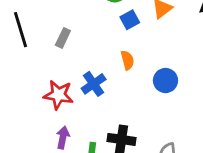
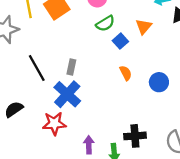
blue cross: (94, 84) -> (67, 94), moved, size x1.4
red star: (58, 95) -> (54, 123), moved

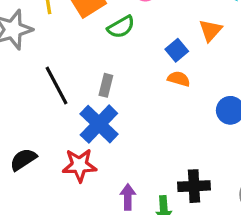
green semicircle: (105, 23) -> (121, 27), moved
orange semicircle: (126, 73) -> (179, 79), moved, turned -48
black semicircle: (14, 109) -> (23, 159), moved

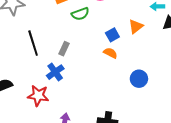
blue cross: (99, 124) -> (55, 72), size x0.7

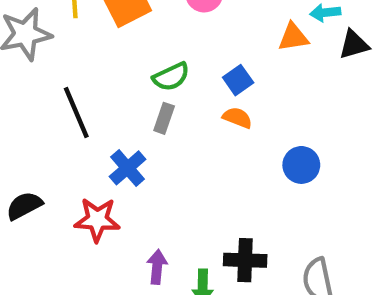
green semicircle: (80, 14) -> (171, 77), moved
orange triangle: (136, 26) -> (293, 37), moved, turned 35
gray rectangle: (64, 49) -> (164, 118), moved

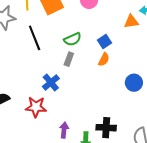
black line: (76, 112) -> (35, 38), moved
orange semicircle: (237, 118) -> (104, 60), turned 96

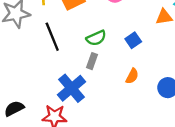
orange semicircle: (104, 60) -> (132, 76), moved
blue cross: (51, 82) -> (72, 88), size x1.4

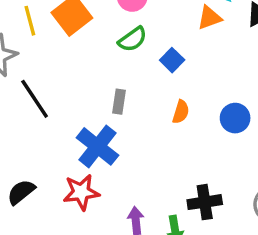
black line: (52, 37) -> (35, 99), moved
green semicircle: (96, 38) -> (133, 39), moved

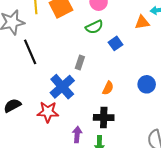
orange semicircle: (181, 112) -> (108, 88), moved
black cross: (205, 202) -> (104, 117), moved

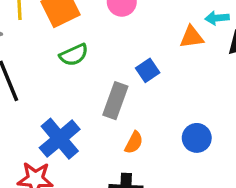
green semicircle: (94, 27) -> (74, 55), moved
gray rectangle: (80, 62) -> (115, 101), moved, size x1.5

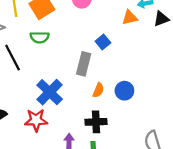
green semicircle: (74, 55) -> (40, 37), moved, turned 30
blue circle: (197, 138) -> (124, 91), moved

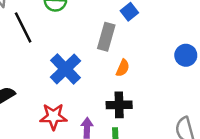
blue circle: (124, 91) -> (186, 55), moved
red star: (36, 120) -> (53, 117), moved

